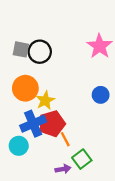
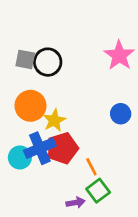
orange line: (65, 139) -> (91, 167), moved
cyan circle: (19, 146) -> (20, 157), moved

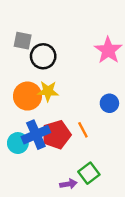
gray square: (25, 59) -> (23, 41), moved
yellow star: (54, 120) -> (48, 91), moved, turned 30
orange line: (91, 167) -> (83, 130), moved

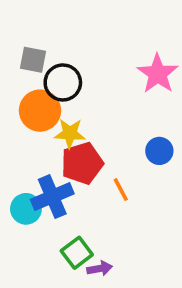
orange circle: (27, 96) -> (40, 111), moved
red pentagon: (56, 135) -> (82, 163), moved
green square: (89, 173) -> (77, 253), moved

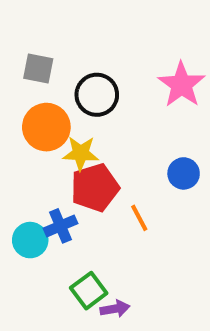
black circle: (63, 82) -> (97, 95), moved
blue cross: (52, 197) -> (60, 226), size x0.7

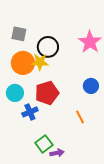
yellow star: (81, 153) -> (40, 62), moved
orange line: (139, 218) -> (80, 117), moved
cyan circle: (30, 240) -> (15, 93), moved

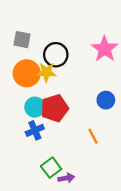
cyan circle: (15, 93) -> (35, 107), moved

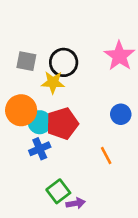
gray square: (22, 40) -> (26, 61), moved
orange circle: (27, 73) -> (21, 110), moved

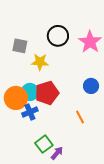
black circle: (64, 62) -> (58, 36), moved
orange circle: (21, 110) -> (16, 98), moved
purple arrow: (76, 203) -> (57, 153), turned -40

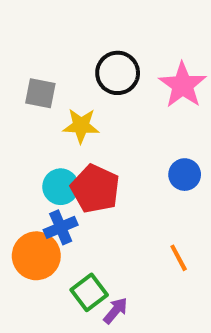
red pentagon: (47, 93) -> (95, 189), turned -30
orange circle: (16, 98) -> (36, 256), moved
orange line: (80, 117) -> (179, 258), moved

